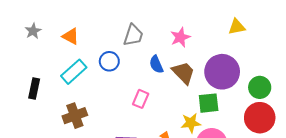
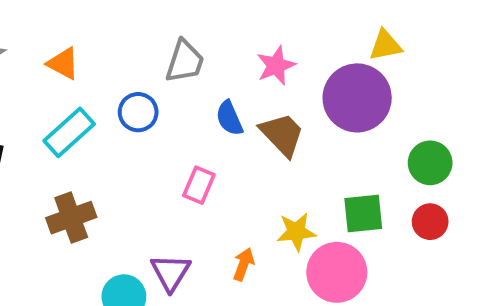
purple circle: (222, 72) -> (357, 98), moved
green square: (209, 103) -> (363, 214), moved
red circle: (260, 118) -> (430, 222), size x0.6

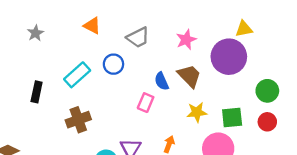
gray trapezoid: (185, 61) -> (138, 37), turned 45
orange triangle: (63, 63) -> (92, 26), moved
blue semicircle: (229, 118) -> (162, 81), moved
yellow star: (296, 232) -> (197, 112), moved

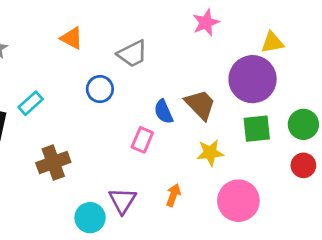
pink star: (186, 40) -> (206, 23), moved
cyan rectangle: (77, 75) -> (31, 103), moved, size x0.7
green square: (232, 118) -> (257, 129), moved

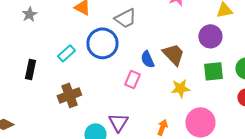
purple circle: (253, 79) -> (210, 36), size x0.7
blue circle: (100, 89) -> (102, 43), size x1.6
cyan rectangle: (31, 103) -> (66, 53), moved
orange arrow: (173, 195) -> (162, 127), moved

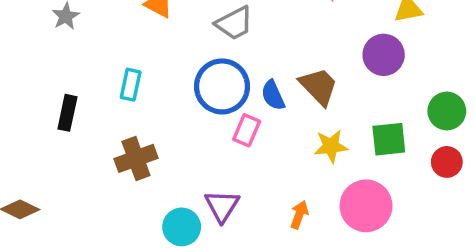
blue circle: (102, 43) -> (222, 86), moved
cyan rectangle: (66, 53) -> (131, 85), turned -36
green square: (213, 71) -> (389, 139), moved

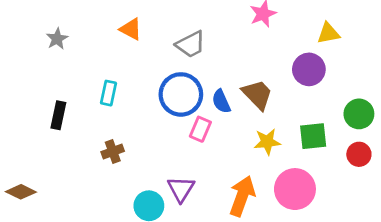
brown cross: (136, 158) -> (113, 151), size x0.7
orange arrow: (299, 215) -> (242, 196), size x1.8

